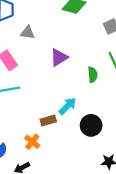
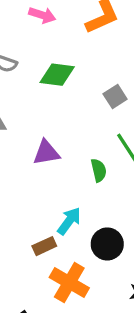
purple triangle: (59, 58) -> (46, 153), turned 30
orange cross: (32, 142) -> (69, 283), moved, size x1.6

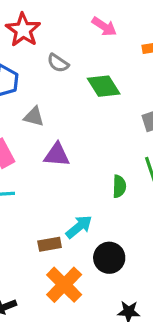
green diamond: (57, 75) -> (104, 86), turned 36
purple triangle: (46, 153) -> (57, 155), moved

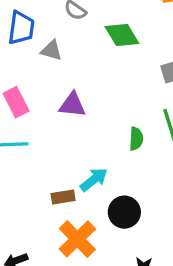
gray triangle: (34, 117) -> (51, 50), moved

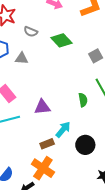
purple triangle: (72, 105) -> (42, 107), moved
orange cross: (77, 239) -> (43, 168), moved

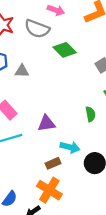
gray semicircle: (31, 32) -> (37, 29), moved, size x1.6
cyan arrow: (63, 130) -> (70, 147), turned 66

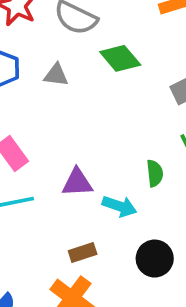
gray triangle: (22, 71) -> (56, 75), moved
cyan arrow: (70, 147) -> (119, 206), moved

